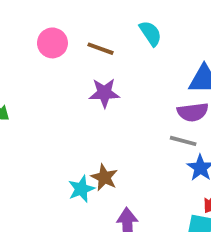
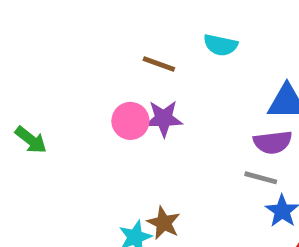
cyan semicircle: (150, 33) -> (221, 45), turned 136
pink circle: (52, 43) -> (130, 121), moved

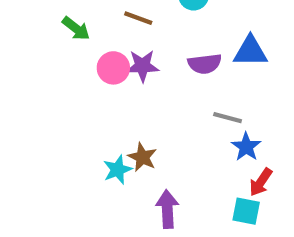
green arrow: (31, 140) -> (76, 28), moved
purple semicircle: (273, 142) -> (205, 64), moved

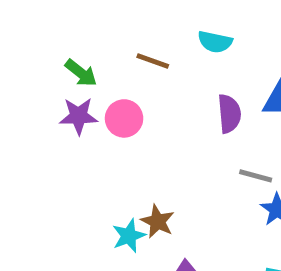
purple semicircle: (205, 64) -> (229, 114), turned -88
purple star: (142, 66) -> (79, 116), moved

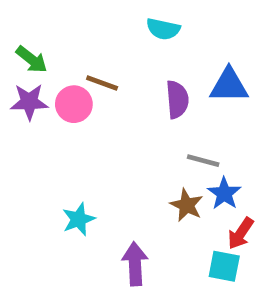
brown line: (153, 61) -> (102, 83), moved
brown star: (158, 221) -> (187, 205), moved

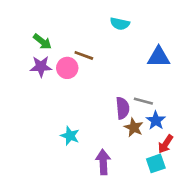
purple semicircle: (177, 99) -> (123, 108), moved
cyan star: (79, 219) -> (70, 136), turned -30
cyan square: (224, 266) -> (156, 163), turned -30

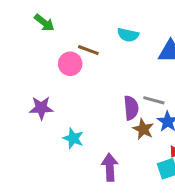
cyan semicircle: (120, 24) -> (128, 35), moved
green arrow: (42, 42) -> (44, 23), moved
purple star: (41, 67) -> (41, 108), moved

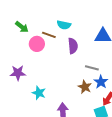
green arrow: (44, 23) -> (22, 27), moved
cyan semicircle: (128, 35) -> (64, 25), moved
purple semicircle: (131, 108) -> (73, 46), moved

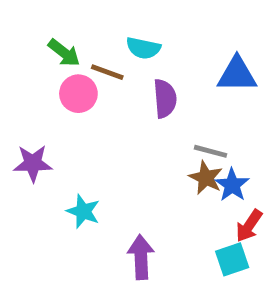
green arrow: (22, 27) -> (64, 53), moved
brown star: (85, 87) -> (206, 178), moved

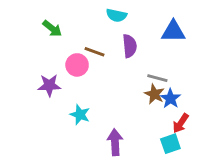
green arrow: (64, 53) -> (52, 28), moved
brown line: (107, 72) -> (95, 52), moved
pink circle: (78, 94) -> (77, 65), moved

